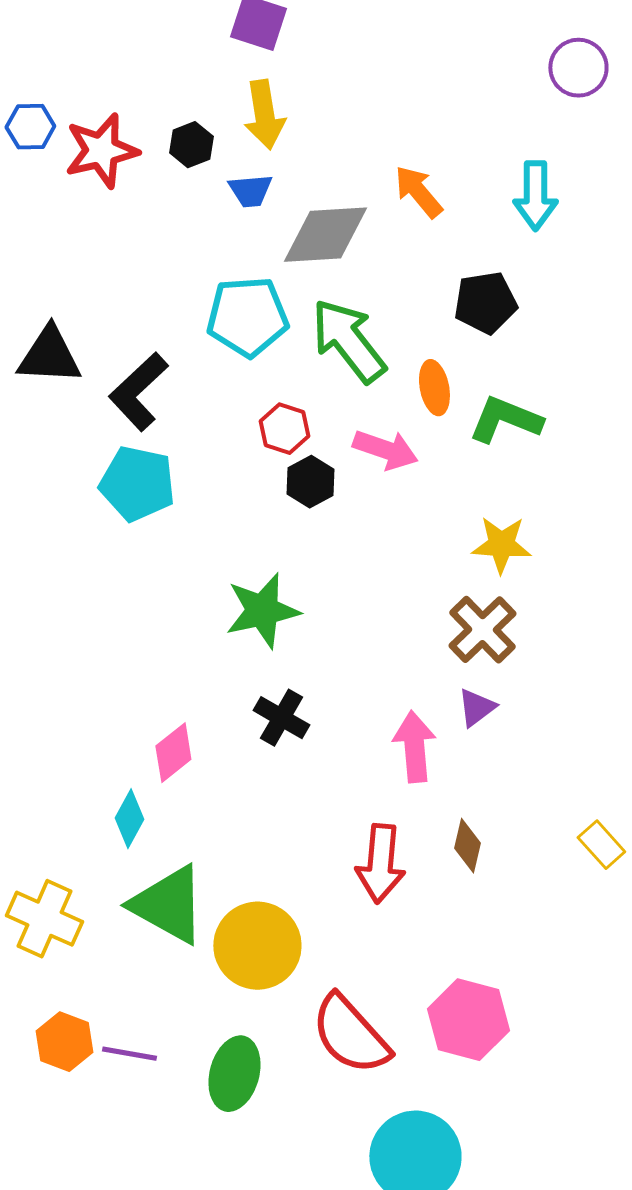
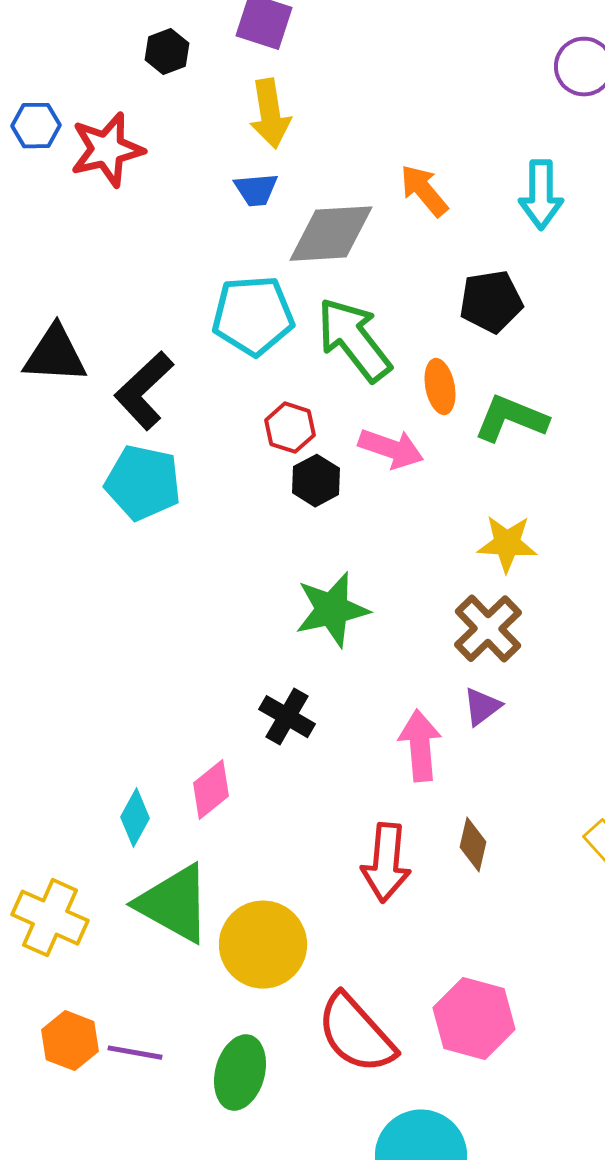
black hexagon: (191, 145) -> (167, 52), moved
green star: (262, 611) -> (332, 610), moved
pink diamond: (173, 753) -> (211, 790), moved

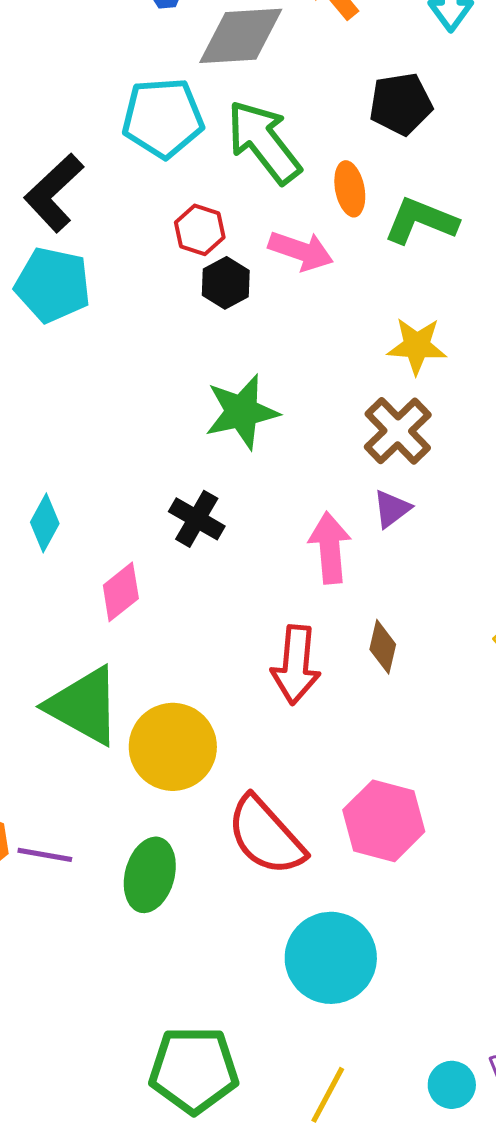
cyan diamond: (135, 818) -> (45, 523), moved

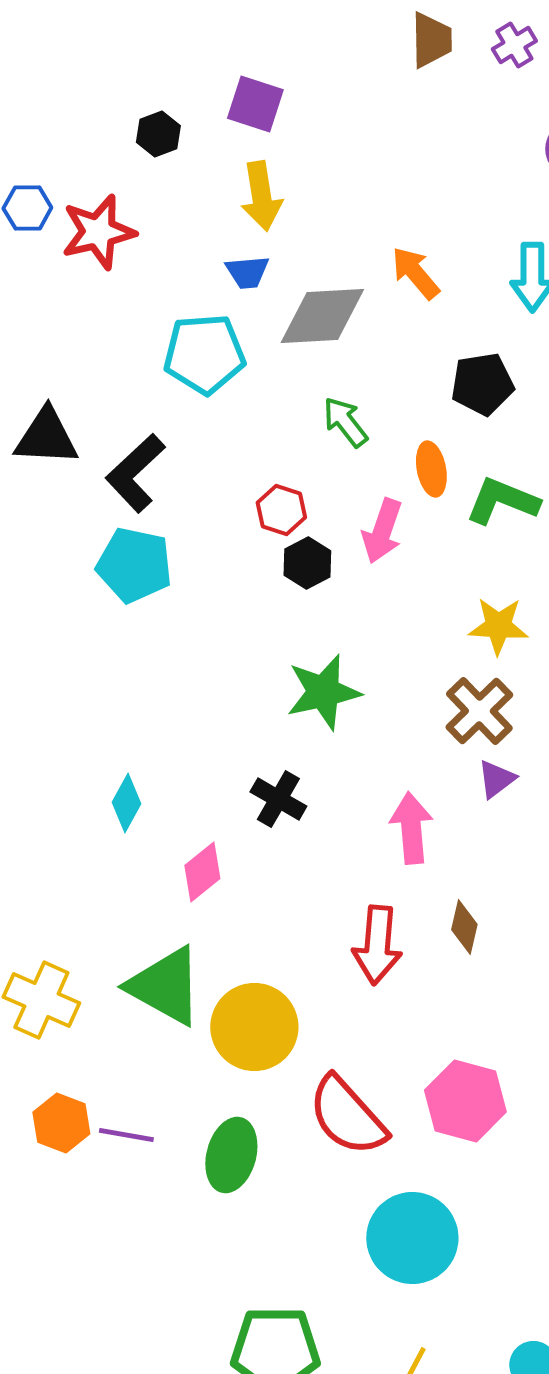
cyan pentagon: (163, 118) -> (204, 354), moved
green arrow: (264, 142) -> (345, 422), size x0.6
pink arrow: (301, 251) -> (382, 531), turned 90
purple triangle: (392, 509) -> (496, 779), moved

